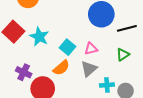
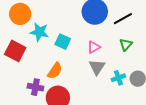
cyan star: (39, 37) -> (39, 32), moved
cyan square: (68, 47) -> (63, 42), moved
orange semicircle: (61, 68) -> (55, 71), moved

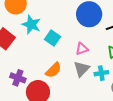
orange semicircle: (55, 71) -> (53, 70), moved
cyan cross: (118, 78) -> (101, 73), moved

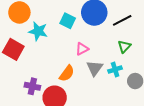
cyan square: (52, 38) -> (68, 21), moved
pink triangle: (82, 49) -> (82, 49), moved

